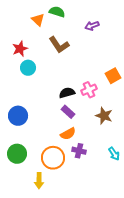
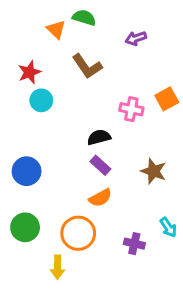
orange square: (113, 76) -> (167, 99), moved
pink cross: (89, 90) -> (131, 109), moved, turned 35
purple cross: (79, 151) -> (134, 244), moved

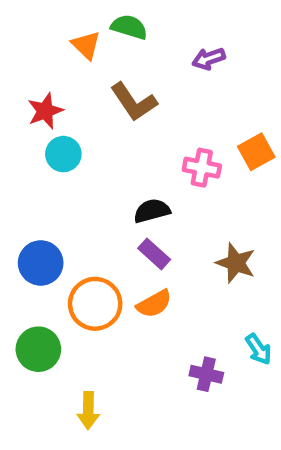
orange circle: (78, 233) -> (95, 304), moved

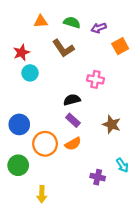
green semicircle: (129, 27) -> (72, 22), moved
orange triangle: (86, 45) -> (41, 21), turned -48
orange square: (256, 152) -> (120, 46), moved

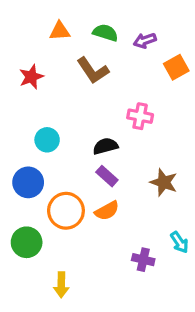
cyan circle: (30, 73) -> (47, 140), moved

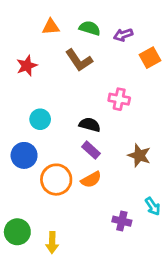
black semicircle: (105, 146) -> (90, 125), turned 30
green circle: (27, 242) -> (17, 232), moved

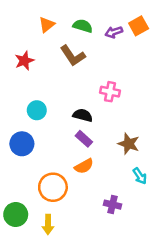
orange triangle: (51, 27) -> (47, 25), turned -35
orange square: (150, 58) -> (139, 26), moved
orange circle: (56, 180) -> (53, 187), moved
cyan arrow: (153, 206) -> (140, 176), moved

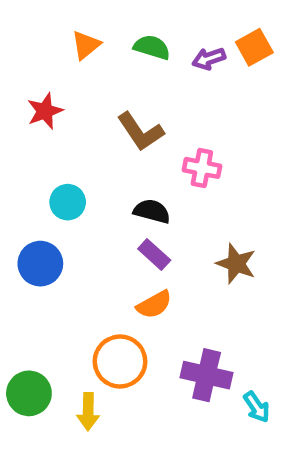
brown L-shape: (73, 56) -> (140, 132), moved
cyan arrow: (140, 176) -> (257, 407), moved
orange circle: (53, 187) -> (120, 361), moved
purple cross: (112, 205) -> (207, 375), size x1.5

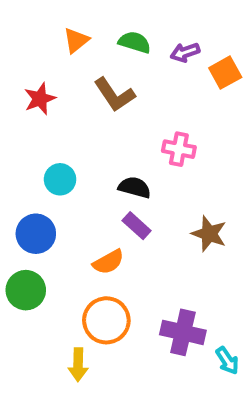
orange square: (254, 47) -> (225, 73), moved
brown L-shape: (140, 132) -> (114, 95), moved
orange semicircle: (154, 305) -> (108, 262), moved
green circle: (29, 393) -> (26, 290), moved

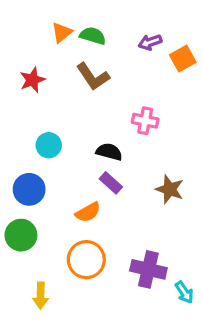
green semicircle: (135, 42) -> (93, 36), moved
yellow arrow: (78, 365) -> (41, 296), moved

